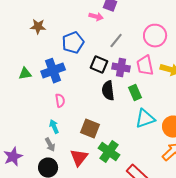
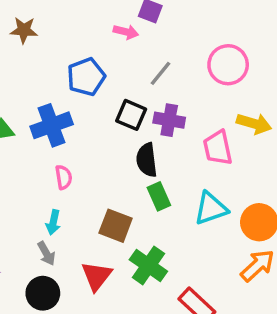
brown star: (38, 27) -> (24, 30), moved
pink trapezoid: (145, 66) -> (218, 148), moved
green rectangle: (135, 93) -> (159, 196), moved
cyan arrow: (54, 127) -> (53, 222), turned -144

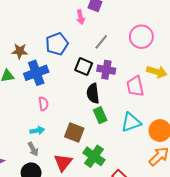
brown star: (24, 30) -> (20, 51), moved
pink arrow: (126, 32) -> (81, 17), turned 64
cyan arrow: (53, 222) -> (37, 131), turned -112

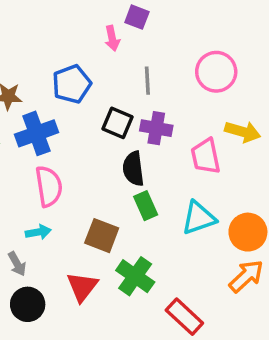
gray line: (101, 42) -> (147, 81), turned -42
pink semicircle: (43, 104) -> (49, 186), size x1.6
gray arrow: (33, 149) -> (17, 264), moved

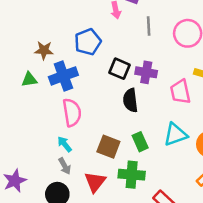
gray line: (147, 81) -> (149, 26), moved
green rectangle: (146, 206) -> (140, 142), moved
cyan arrow: (38, 232) -> (65, 144), turned -119
gray arrow: (17, 264) -> (65, 166), moved
green cross: (135, 276) -> (132, 175), turned -30

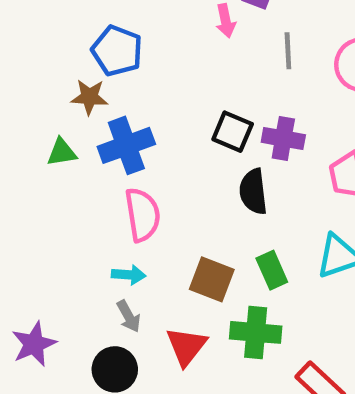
blue pentagon: (88, 42) -> (117, 51), moved, turned -30
cyan arrow: (65, 144) -> (129, 275), turned 133

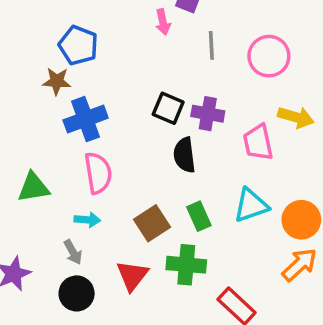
green triangle: (62, 152) -> (33, 187), moved, size x1.4
brown square: (212, 279) -> (152, 223), turned 36
gray arrow: (129, 316) -> (73, 252), moved

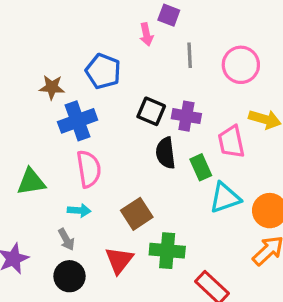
blue pentagon: (78, 45) -> (103, 71), moved
green rectangle: (199, 216) -> (201, 167), moved

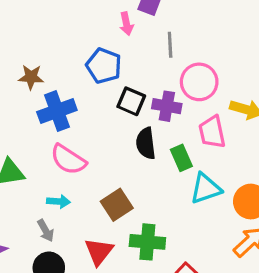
pink circle: (241, 65) -> (199, 82), moved
blue pentagon: (103, 71) -> (104, 66), moved
pink semicircle: (89, 169) -> (68, 159), turned 132

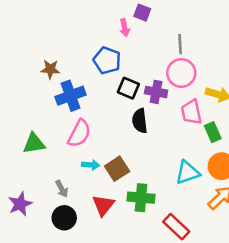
gray line: (170, 45) -> (180, 44), moved
green rectangle: (181, 158) -> (213, 132), moved
pink semicircle: (68, 159) -> (79, 133), turned -96
cyan triangle: (206, 189) -> (188, 172), moved
cyan arrow: (59, 202) -> (91, 165), moved

